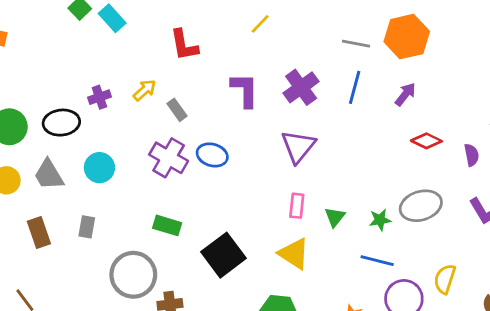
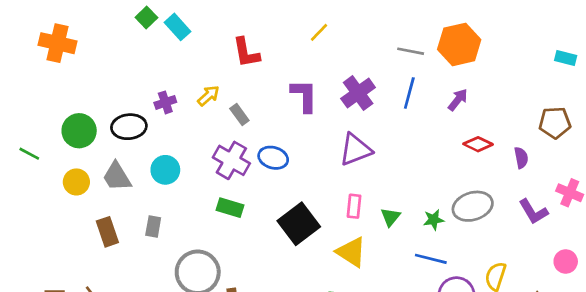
purple triangle: (298, 147) -> (355, 150), turned 30
green rectangle: (167, 225) -> (230, 208), moved
black square: (224, 255) -> (299, 224), moved

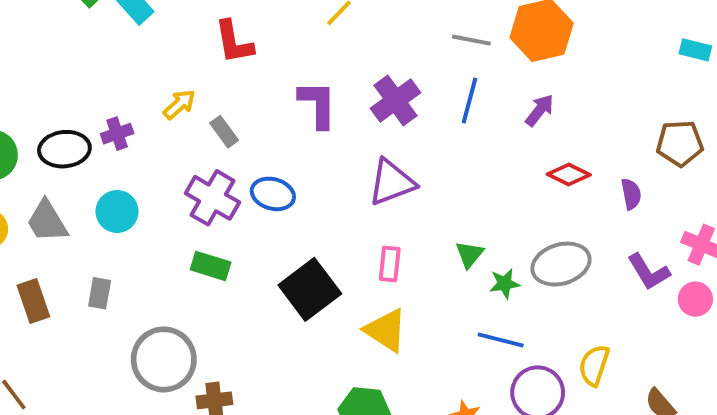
purple cross: (165, 102) -> (117, 134), moved
green triangle: (390, 217) -> (469, 254), moved
pink circle: (566, 261) -> (695, 299), moved

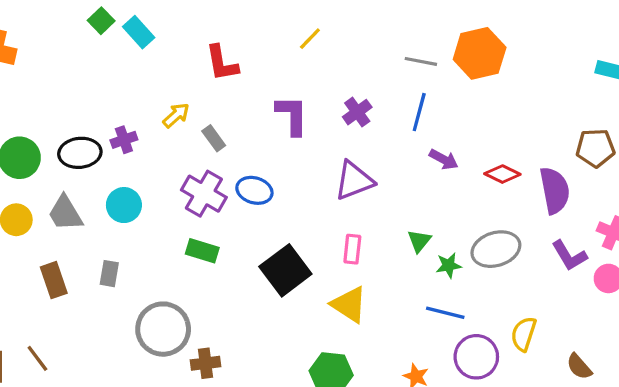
purple cross: (395, 100) -> (357, 112), size x0.7
purple arrow: (540, 110) -> (444, 159), moved, turned 80
purple semicircle: (631, 194) -> (555, 190), size x1.8

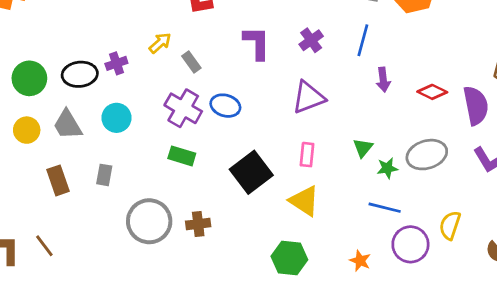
purple arrow: (444, 159) -> (383, 80), turned 55
brown cross: (205, 363) -> (198, 224), moved

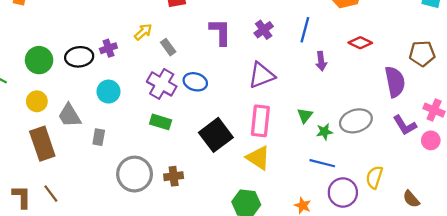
red diamond: (432, 92) -> (360, 43), moved
gray trapezoid: (68, 125) -> (69, 115), moved
pink rectangle: (307, 155) -> (260, 121), size x1.6
brown rectangle: (58, 180) -> (42, 144), moved, size x1.4

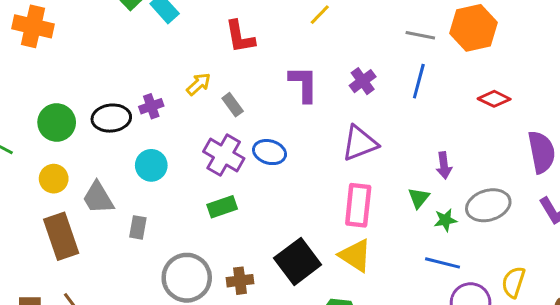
purple arrow: (321, 61) -> (444, 165), moved
green rectangle: (161, 122) -> (222, 207), turned -36
black square: (216, 135) -> (298, 261), moved

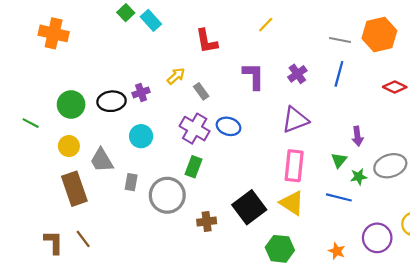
green rectangle: (222, 207) -> (194, 167), turned -50
blue line: (442, 263) -> (339, 197), moved
gray circle: (187, 278) -> (167, 195), moved

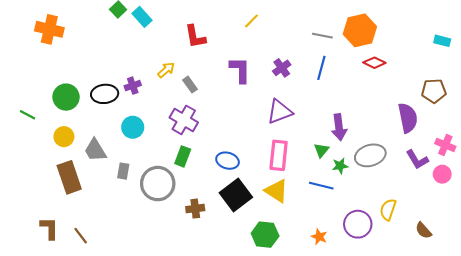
red diamond: (395, 87) -> (374, 63), moved
blue ellipse: (228, 126) -> (228, 161), moved
purple arrow: (358, 136) -> (339, 127), size x1.4
brown line: (83, 239) -> (81, 236), moved

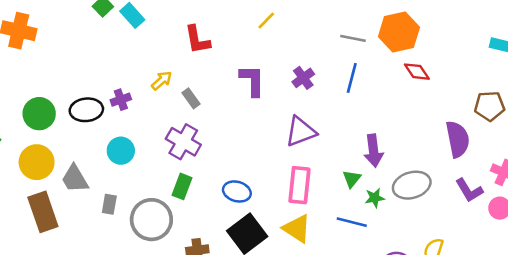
red diamond: (374, 63) -> (417, 72), turned 30
yellow circle: (64, 137) -> (37, 162), size x1.4

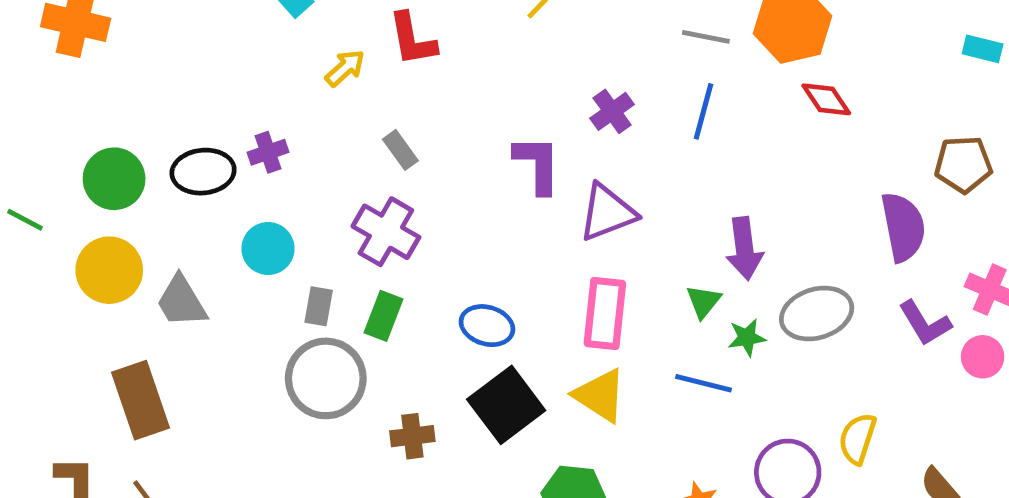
yellow arrow: (162, 80) -> (345, 68), moved
purple L-shape: (252, 80) -> (537, 164), moved
gray rectangle: (109, 204) -> (319, 306), moved
brown rectangle: (43, 212) -> (141, 400), moved

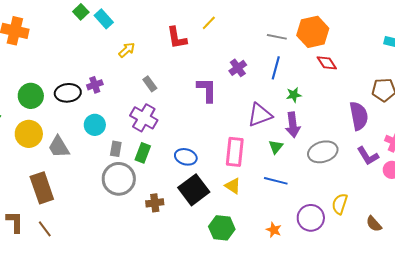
red L-shape: (412, 39) -> (177, 38), moved
purple triangle: (607, 212) -> (260, 115), moved
green star: (747, 338) -> (294, 95), moved
yellow triangle: (600, 395) -> (233, 186), size x0.7

